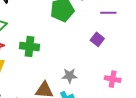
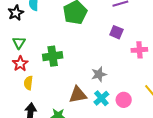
pink cross: (113, 79) -> (139, 50), moved

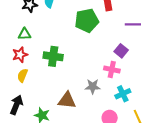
green triangle: (19, 43) -> (25, 34), turned 40
pink cross: (139, 50) -> (112, 70), moved
cyan cross: (101, 98) -> (123, 94), moved

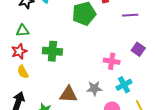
purple square: (121, 51) -> (138, 49), moved
yellow semicircle: (22, 75) -> (23, 72), turned -48
gray star: (93, 86) -> (94, 88), moved

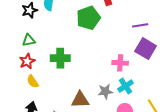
purple line: (130, 15) -> (140, 25), moved
purple square: (138, 49) -> (146, 49), size x1.5
cyan cross: (124, 85) -> (125, 86), moved

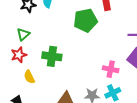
green triangle: (29, 40) -> (23, 34), turned -40
yellow semicircle: (33, 81) -> (29, 77), moved

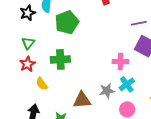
green pentagon: (85, 20) -> (67, 22), moved

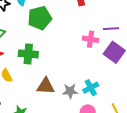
pink cross: (120, 62) -> (91, 39), moved
brown triangle: (82, 100) -> (46, 86), moved

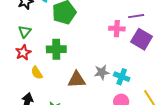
cyan cross: (91, 88) -> (122, 77), turned -35
gray star: (70, 91) -> (102, 72), moved

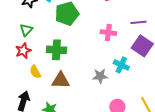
pink cross: (117, 29) -> (108, 33), moved
cyan cross: (122, 77) -> (121, 65), moved
brown triangle: (77, 80) -> (61, 80), moved

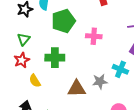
pink cross: (108, 33) -> (94, 36), moved
brown triangle: (61, 80) -> (77, 89), moved

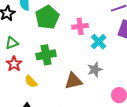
green triangle: (24, 39) -> (12, 43), turned 40
cyan cross: (120, 69) -> (99, 42), moved, turned 35

